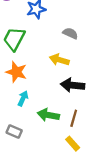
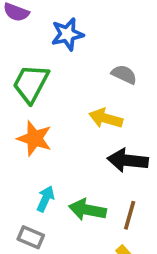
cyan arrow: (23, 98) -> (45, 199), moved

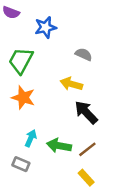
black arrow: (128, 160) -> (86, 112), turned 40
brown line: (130, 215) -> (87, 149), turned 36

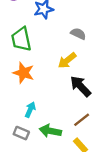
green trapezoid: (21, 61) -> (21, 39), turned -40
yellow arrow: (71, 84) -> (67, 60), turned -54
green arrow: (59, 146) -> (50, 131), moved

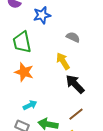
yellow arrow: (67, 60) -> (63, 61), turned 96
cyan arrow: (30, 110) -> (30, 105), turned 40

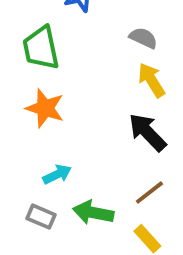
yellow arrow: (63, 61) -> (151, 80), moved

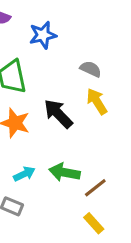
black arrow: (147, 132) -> (58, 114), moved
green arrow: (93, 213) -> (64, 172), moved

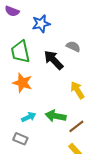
yellow arrow: (97, 101) -> (77, 90), moved
black arrow: (58, 114) -> (54, 60), moved

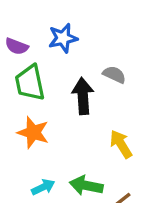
purple semicircle: (12, 11) -> (17, 46), moved
black arrow: (54, 60) -> (83, 96), turned 40

